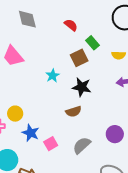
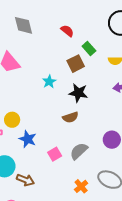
pink square: (51, 144) -> (55, 154), moved

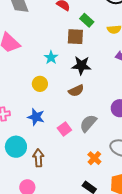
brown square: (76, 64) -> (75, 37), turned 36
yellow circle: (12, 120) -> (40, 84), moved
brown arrow: (25, 180) -> (38, 158), turned -108

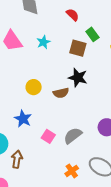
cyan star: (51, 57) -> (43, 42), moved
brown semicircle: (76, 91) -> (61, 93), moved
pink square: (64, 129) -> (48, 136), turned -32

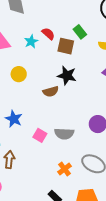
red semicircle: (73, 15) -> (48, 34), moved
yellow circle: (34, 87) -> (19, 74), moved
gray semicircle: (73, 136) -> (64, 134), turned -138

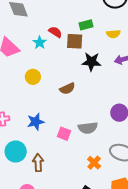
green rectangle: (80, 32) -> (86, 25), turned -56
black star: (67, 76) -> (91, 62), moved
blue star: (14, 119) -> (36, 122), turned -30

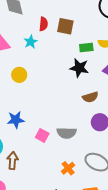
green rectangle: (86, 25) -> (86, 47), moved
red semicircle: (55, 32) -> (43, 24), moved, turned 56
brown square: (75, 41) -> (65, 26), moved
brown semicircle: (67, 89) -> (90, 97), moved

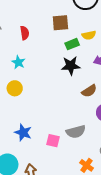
brown square: (65, 26) -> (60, 23), moved
cyan star: (31, 42) -> (18, 62), moved
blue star: (16, 120) -> (23, 132), turned -30

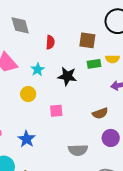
black star: (71, 66) -> (67, 76), moved
pink square: (53, 141) -> (56, 111), moved, turned -32

